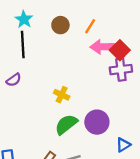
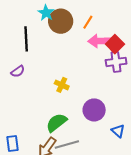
cyan star: (24, 19) -> (46, 13), moved
brown circle: (60, 25) -> (61, 21), size x1.5
green semicircle: (66, 124) -> (56, 123), moved
blue triangle: (123, 145) -> (118, 131), turned -48

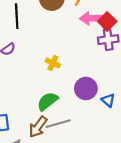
blue triangle: (118, 131) -> (108, 100), moved

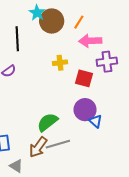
red square: (107, 21) -> (84, 78), moved, turned -30
yellow cross: (53, 63) -> (60, 63), moved, turned -32
blue triangle: (108, 100) -> (95, 121), moved

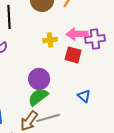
pink arrow: (90, 41) -> (77, 34), moved
purple circle: (85, 110) -> (39, 79), moved

